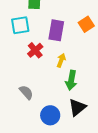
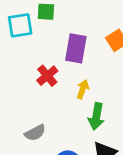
cyan square: (20, 25) -> (20, 25), moved
gray semicircle: (26, 92) -> (35, 133), turned 105

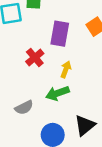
green arrow: (96, 116) -> (57, 93), moved, turned 60

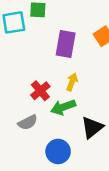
red cross: (35, 57) -> (40, 91), moved
black triangle: (85, 125) -> (92, 127), moved

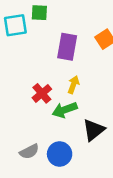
gray semicircle: (28, 122) -> (29, 151), moved

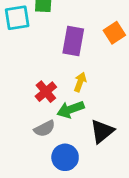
gray semicircle: (29, 151) -> (45, 129), moved

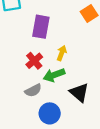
purple rectangle: (73, 41) -> (41, 27), moved
black triangle: (102, 131) -> (79, 93), turned -40

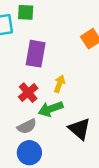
blue circle: (50, 113) -> (29, 153), moved

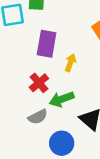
yellow arrow: (59, 84) -> (70, 63), moved
blue circle: (29, 153) -> (62, 143), moved

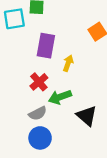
blue circle: (62, 143) -> (40, 138), moved

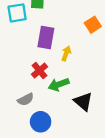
gray semicircle: (38, 113) -> (26, 99), moved

